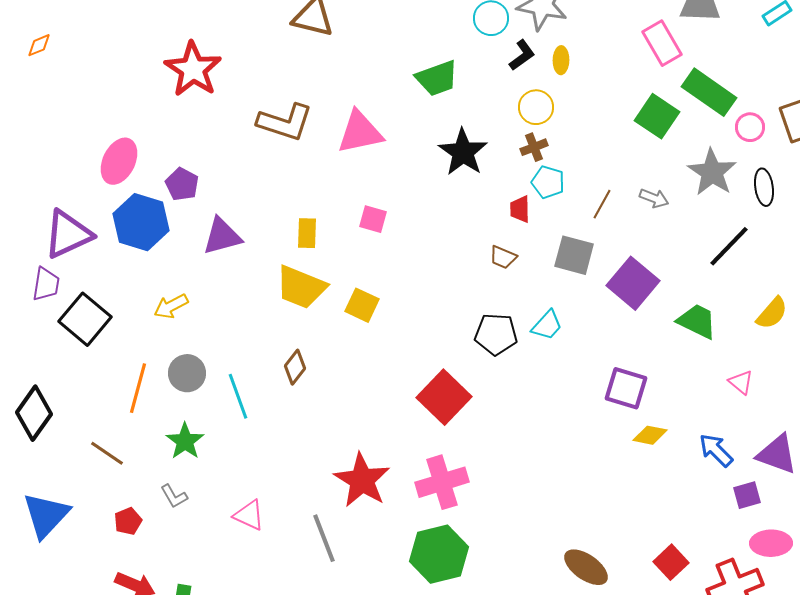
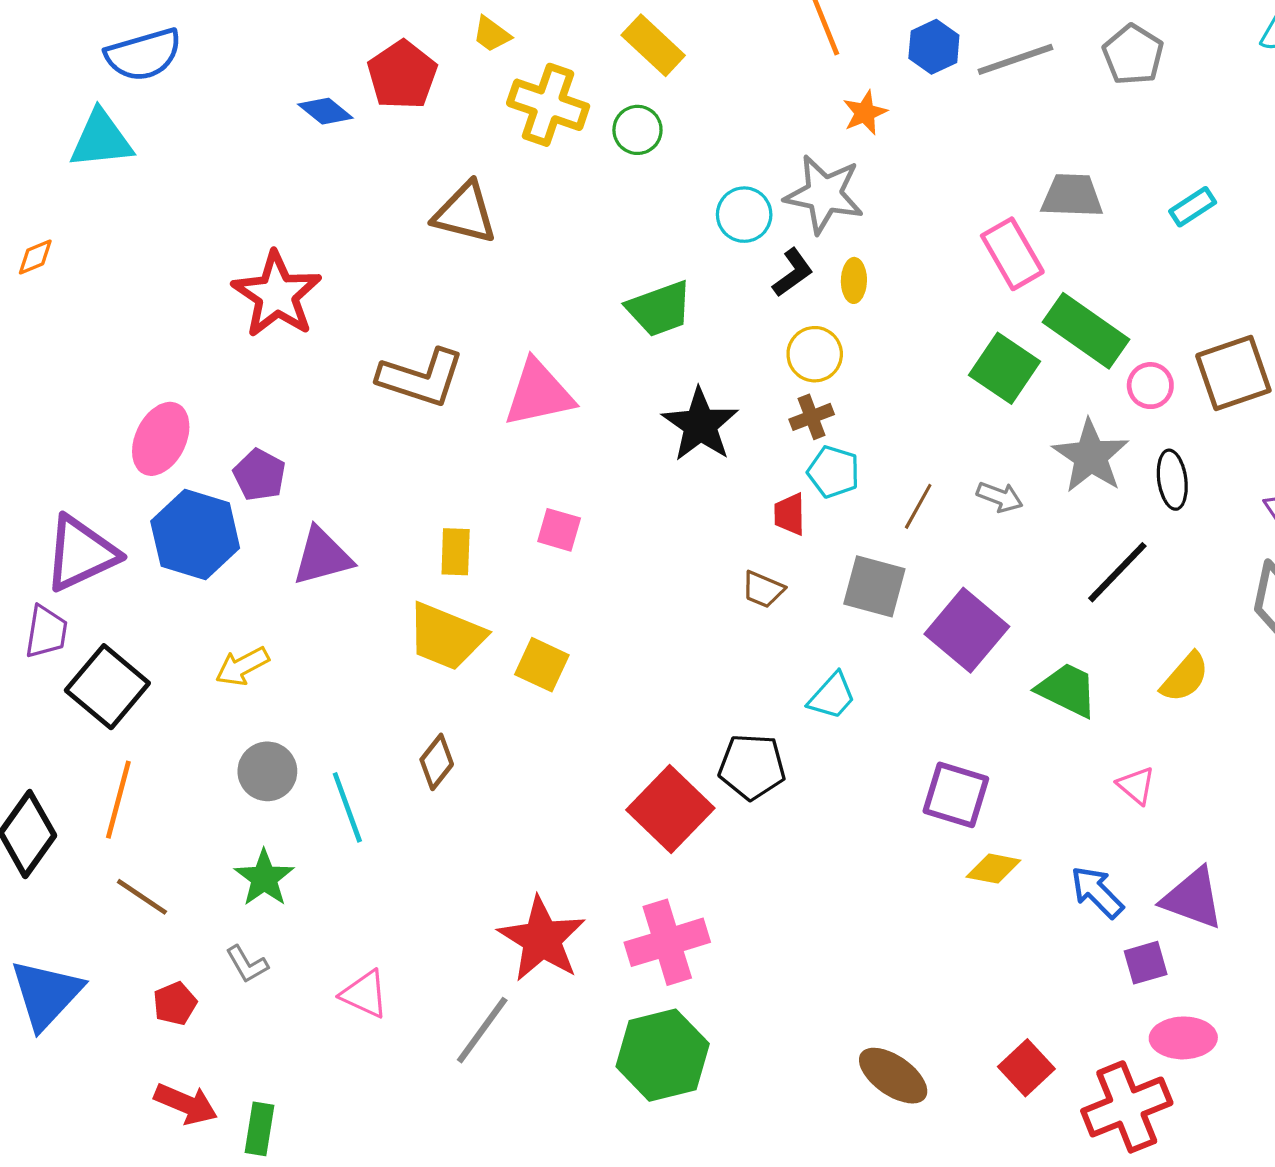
black pentagon: (496, 334) -> (752, 767), moved
orange line: (138, 388) -> (118, 800), moved
gray line: (324, 538) -> (482, 1030), turned 57

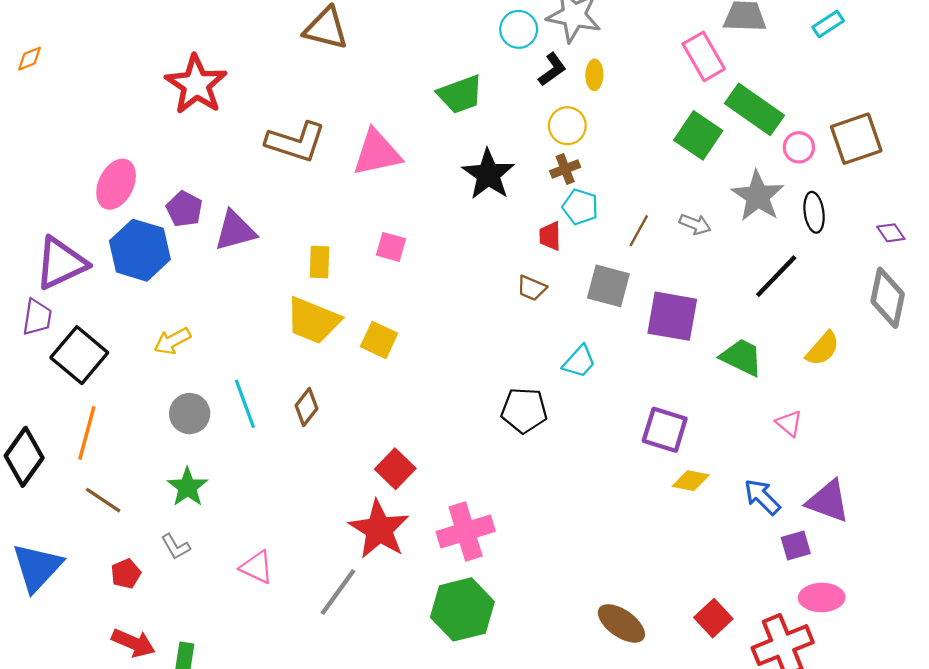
purple triangle: (322, 556) -> (235, 231), moved
purple square: (967, 630) -> (672, 316), turned -30
cyan line: (347, 807) -> (245, 404), moved
red square: (670, 809) -> (395, 469), moved, size x0.7

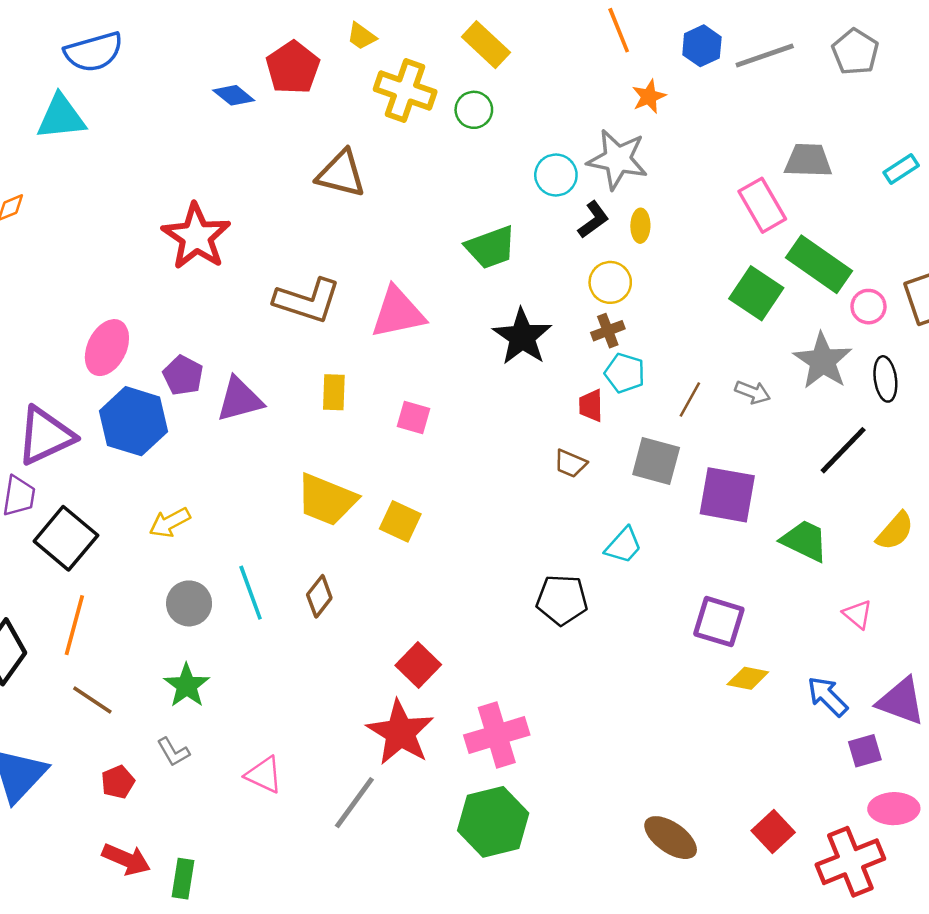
yellow rectangle: (320, 262) -> (334, 392), moved

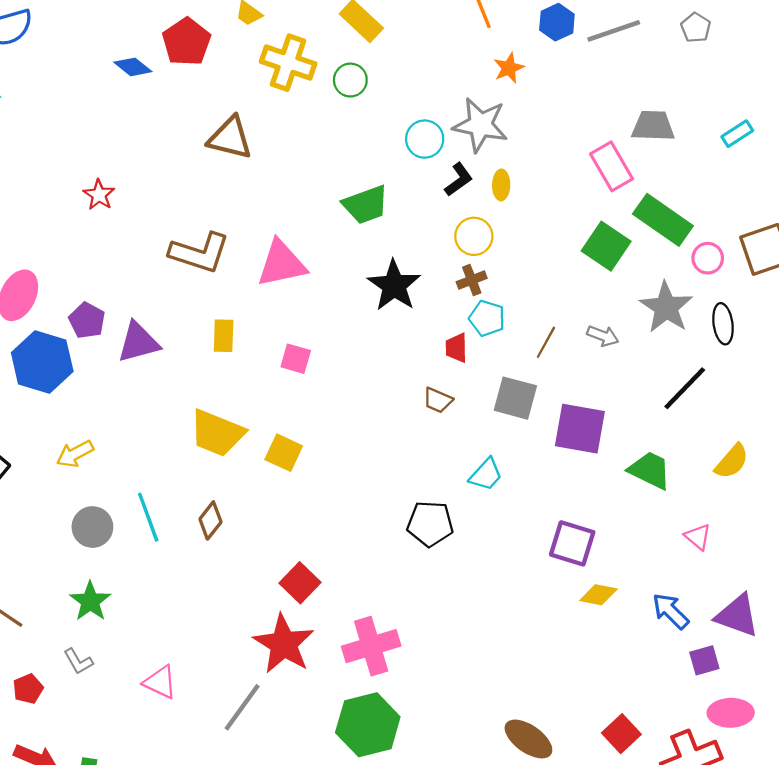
gray pentagon: (855, 52) -> (696, 28), size x0.7
red star: (196, 237) -> (99, 195), size x0.5

